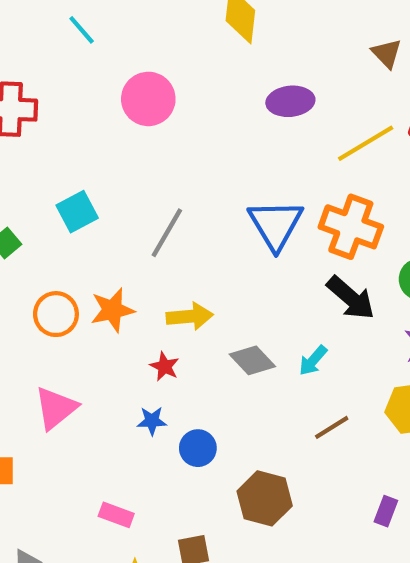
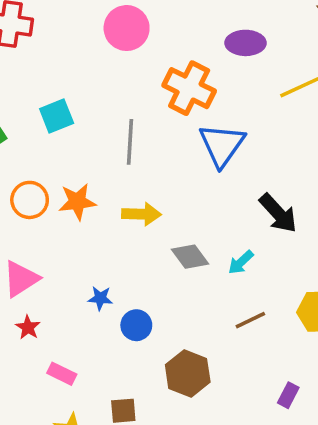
orange cross: (351, 227) -> (189, 88), moved
gray line: (167, 233) -> (130, 142), turned -33
red star: (165, 367) -> (28, 327), moved

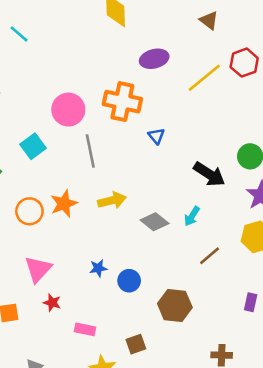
pink circle: (127, 28) -> (68, 110), moved
blue triangle: (222, 145) -> (156, 136), size x0.5

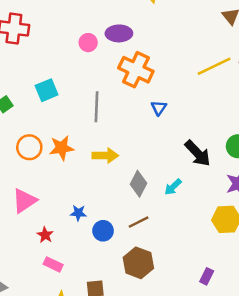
purple ellipse: (154, 59) -> (119, 33), moved
pink circle: (68, 110) -> (88, 43), moved, size x0.6
gray diamond: (155, 222) -> (139, 184), turned 65
brown line: (210, 256) -> (139, 222), moved
red star: (52, 303) -> (45, 235), moved

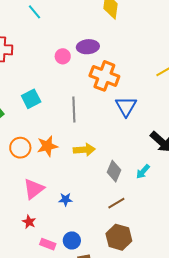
blue triangle: (159, 108) -> (126, 106), size x1.6
pink triangle: (24, 201) -> (34, 189), moved
blue circle: (103, 231) -> (72, 240), moved
red star: (45, 235) -> (29, 222), moved

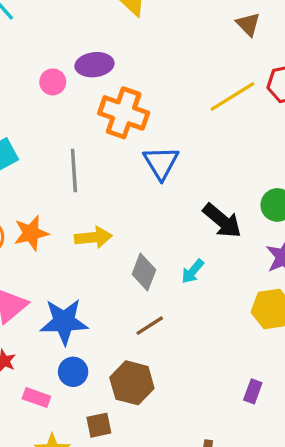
blue star: (65, 199) -> (64, 322), size x2.0
brown hexagon: (119, 237) -> (132, 383), moved
blue circle: (72, 240) -> (73, 372), moved

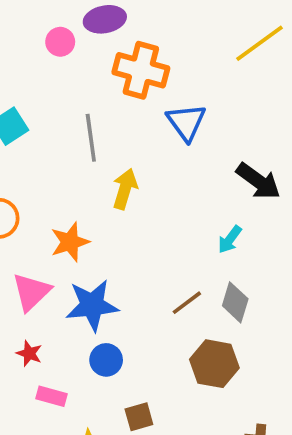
orange star: (31, 233) -> (70, 242), moved
yellow arrow: (93, 237) -> (125, 189), moved, turned -63
gray diamond: (144, 272) -> (235, 302), moved
brown hexagon: (132, 383) -> (214, 364), moved
pink rectangle: (36, 397) -> (52, 396), moved

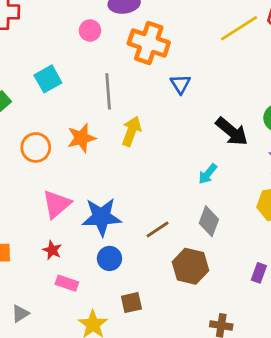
pink circle: (60, 42) -> (90, 31), moved
blue triangle: (186, 122) -> (180, 84), size x0.7
orange star: (70, 242) -> (81, 138), moved
brown line: (187, 303) -> (158, 229), moved

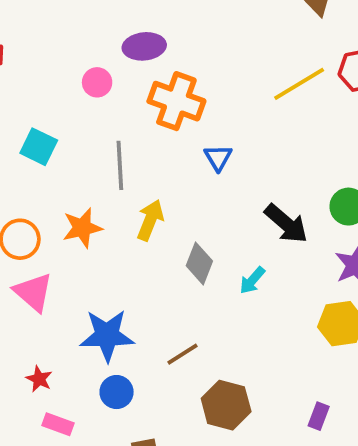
cyan square: (48, 79) -> (39, 147), turned -36
pink triangle: (57, 204) -> (33, 292), moved, turned -40
gray diamond: (209, 221) -> (199, 263), moved

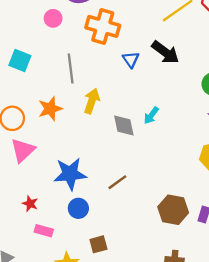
black arrow: (286, 224) -> (165, 52), moved
gray diamond: (199, 263) -> (124, 126), turned -30
cyan arrow: (252, 280) -> (151, 115), moved
pink triangle: (33, 292) -> (23, 150), turned 40
brown hexagon: (226, 405) -> (173, 210), moved

